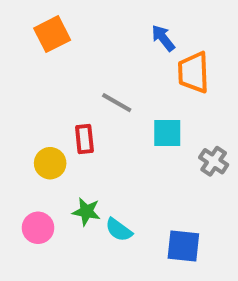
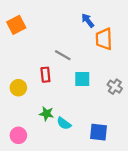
orange square: (52, 34) -> (16, 25), moved
cyan square: (167, 133) -> (82, 79), moved
yellow circle: (50, 163) -> (18, 88), moved
pink circle: (38, 228) -> (18, 135), moved

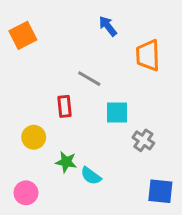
blue arrow: (88, 21) -> (108, 26), moved
gray cross: (115, 87) -> (143, 140), moved
yellow circle: (18, 88) -> (34, 137), moved
blue square: (99, 132) -> (160, 191), moved

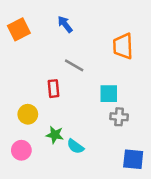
blue arrow: (108, 26) -> (65, 24), moved
cyan square: (117, 113) -> (109, 94), moved
gray cross: (143, 140) -> (119, 117), turned -30
pink circle: (26, 193) -> (21, 150), moved

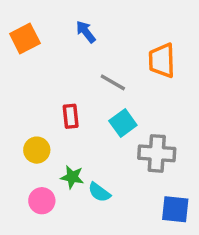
gray line: (74, 65) -> (113, 82), moved
cyan square: (109, 94) -> (123, 123), moved, turned -36
gray cross: (119, 117) -> (157, 153), size x1.5
pink circle: (21, 150) -> (42, 201), moved

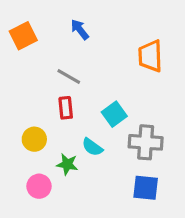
gray line: (113, 82) -> (69, 76), moved
cyan semicircle: (99, 192) -> (92, 147), moved
blue square: (175, 209) -> (146, 188), moved

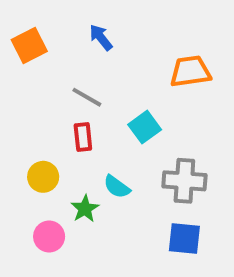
orange trapezoid: (150, 56) -> (190, 71), turned 84
cyan square: (114, 114) -> (145, 127), moved
green star: (67, 164) -> (85, 209), turned 30

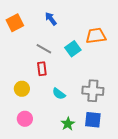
cyan square: (145, 127) -> (73, 49), moved
green star: (85, 209) -> (68, 124), moved

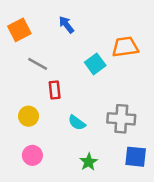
gray line: (44, 49) -> (38, 64), moved
blue square: (93, 120) -> (136, 157), moved

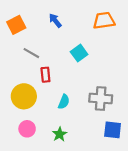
orange trapezoid: (125, 47) -> (104, 21), moved
yellow circle: (28, 116) -> (24, 96), size x1.5
cyan semicircle: (77, 123) -> (64, 102), turned -104
green star: (89, 162) -> (60, 134), moved

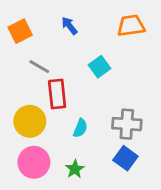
red rectangle: (45, 75) -> (57, 94), size x1.5
pink circle: (27, 129) -> (34, 162), size x1.5
blue square: (113, 130) -> (125, 158), moved, turned 30

